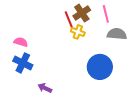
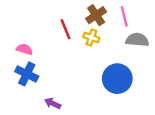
red line: (69, 20) -> (66, 29), moved

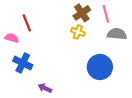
red line: (66, 29) -> (27, 23), moved
pink semicircle: (24, 49) -> (12, 38), moved

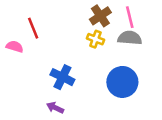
gray semicircle: (117, 34) -> (130, 38), moved
blue cross: (23, 63) -> (62, 77), moved

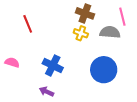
brown cross: (100, 16) -> (85, 13), turned -36
pink line: (130, 17) -> (122, 17), moved
pink semicircle: (15, 46) -> (12, 62), moved

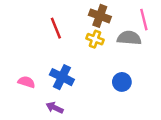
red line: (28, 24) -> (56, 28), moved
pink semicircle: (12, 62) -> (26, 82), moved
blue circle: (104, 70) -> (122, 82), size x0.6

